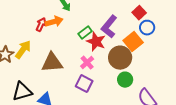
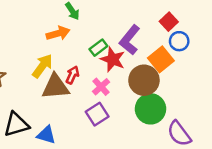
red arrow: (41, 25) -> (72, 75), moved
yellow arrow: (23, 50) -> (42, 66), moved
green circle: (125, 80) -> (150, 109), size x1.5
purple square: (84, 84) -> (97, 114), turned 30

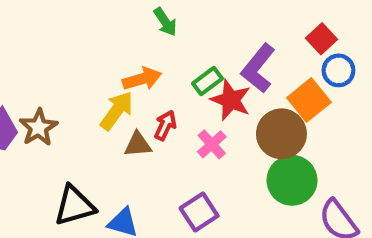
orange arrow: (58, 33) -> (142, 79), moved
brown triangle: (55, 87) -> (138, 144), size x0.6
purple square: (97, 114) -> (199, 212), moved

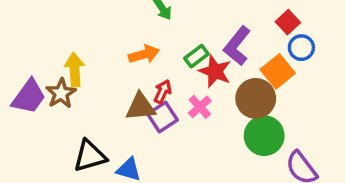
yellow arrow: (117, 111) -> (75, 70), moved, turned -40
brown triangle: (138, 144) -> (141, 107), size x1.4
purple square: (199, 212) -> (163, 117), moved

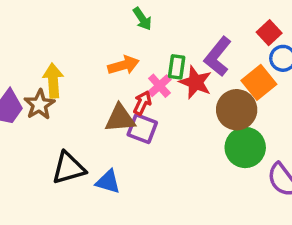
green rectangle: (196, 56) -> (177, 67), turned -45
pink cross: (200, 107) -> (159, 86), moved
purple square: (163, 117) -> (142, 129), turned -36

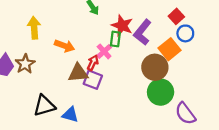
orange arrow: (123, 65) -> (65, 46), moved, turned 36
yellow arrow: (53, 81) -> (34, 28), moved
red star: (195, 82) -> (122, 25), moved

